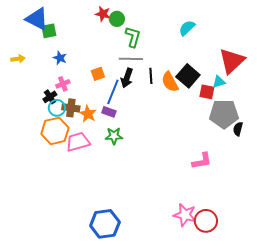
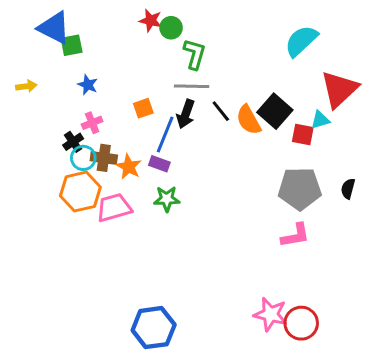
cyan semicircle: (187, 28) -> (301, 41), moved, size x1.4
black line: (151, 76) -> (221, 111), turned -35
gray pentagon: (224, 114) -> (300, 189), moved

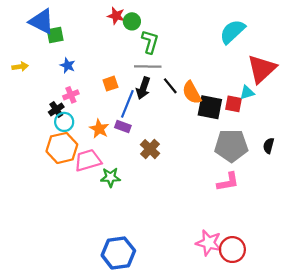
black square: (275, 111) -> (210, 107), moved, turned -30
brown cross: (104, 158) -> (150, 149), moved, turned 36
green star: (167, 199) -> (110, 177), moved

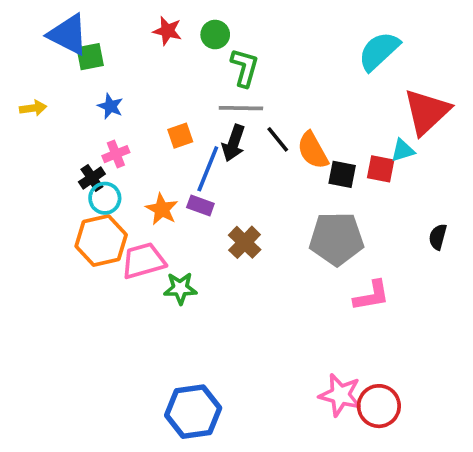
red star: (116, 16) -> (167, 31), moved
black square: (210, 107) -> (342, 174), size x0.7
gray pentagon: (231, 146) -> (337, 239), moved

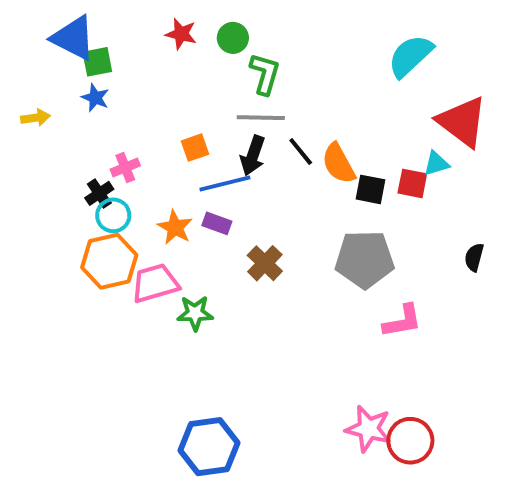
blue star: (110, 106) -> (95, 98), moved
red triangle: (427, 112) -> (462, 122), turned -40
blue line: (208, 169) -> (225, 183), turned 54

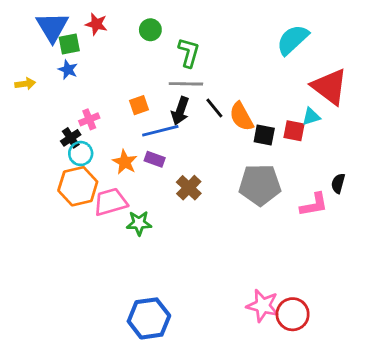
red star: (181, 34) -> (96, 24), moved
blue triangle: (73, 38) -> (52, 27), turned 32
green circle: (233, 38) -> (150, 30), moved
pink L-shape: (402, 321) -> (314, 205), moved

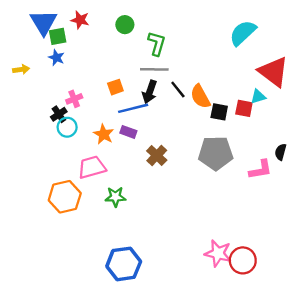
orange hexagon: (78, 186) -> (65, 197), moved
green star: (139, 223) -> (115, 197), moved

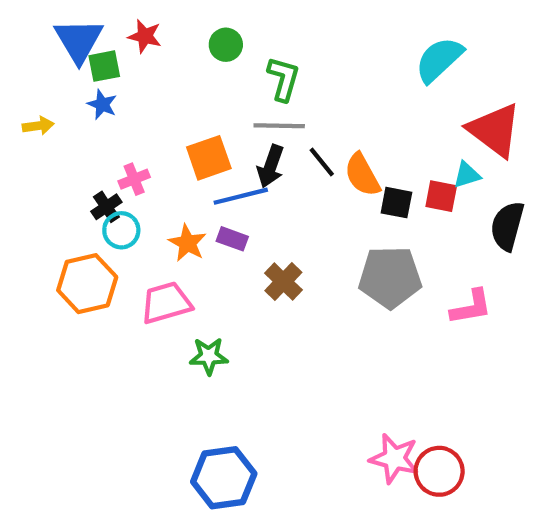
orange square: (115, 87) -> (209, 158), size x1.5
black semicircle: (280, 152) -> (507, 226), moved, size x1.6
orange hexagon: (65, 197) -> (87, 284), moved

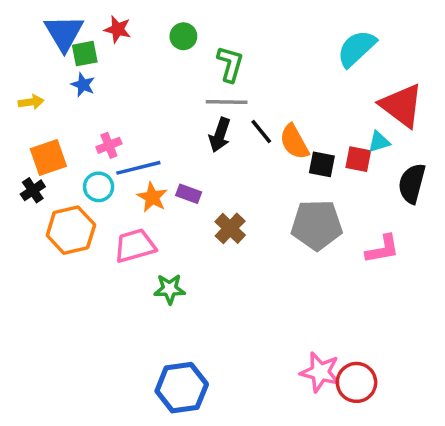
orange square: (209, 158) -> (48, 157), moved
blue line: (241, 196) -> (138, 168), moved
black cross: (106, 207) -> (33, 190), moved

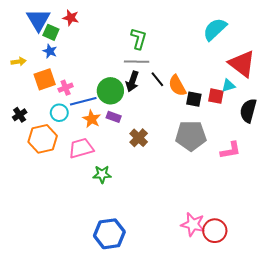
green circle: (183, 36) -> (110, 91), moved, size x1.6
green square: (85, 54) -> (51, 32), turned 35
orange square: (48, 157) -> (45, 79), moved

